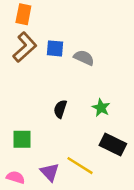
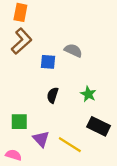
blue square: (55, 48) -> (48, 62), moved
purple triangle: (50, 172) -> (41, 139), moved

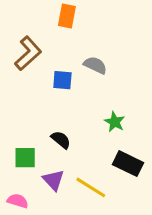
orange rectangle: (20, 12) -> (67, 16), moved
black semicircle: (53, 95) -> (61, 140), moved, turned 112

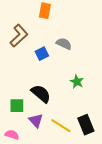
blue square: (62, 80) -> (42, 54), turned -32
black semicircle: (61, 140) -> (41, 94), size x1.5
black rectangle: (128, 164) -> (86, 125), moved, turned 42

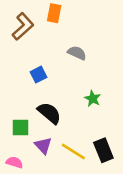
brown L-shape: (19, 36) -> (23, 26), moved
blue square: (42, 54) -> (38, 75), moved

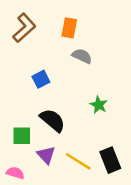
orange rectangle: (54, 13) -> (69, 28), moved

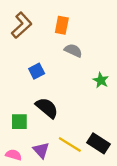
green star: (99, 105) -> (101, 80), moved
purple triangle: (46, 155) -> (41, 150), moved
black rectangle: (110, 160) -> (98, 143), turned -35

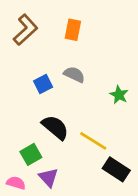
gray semicircle: (73, 50) -> (74, 74), moved
green square: (19, 122) -> (31, 154), moved, turned -30
yellow line: (70, 145) -> (93, 141), moved

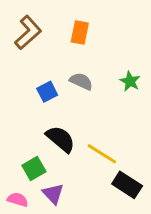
green star: (119, 95) -> (130, 81), moved

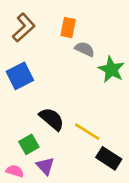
gray semicircle: (81, 81) -> (85, 49), moved
green star: (130, 81) -> (111, 69), size x1.5
blue square: (47, 92) -> (20, 76), moved, size x1.5

